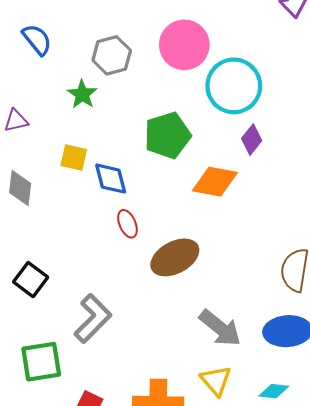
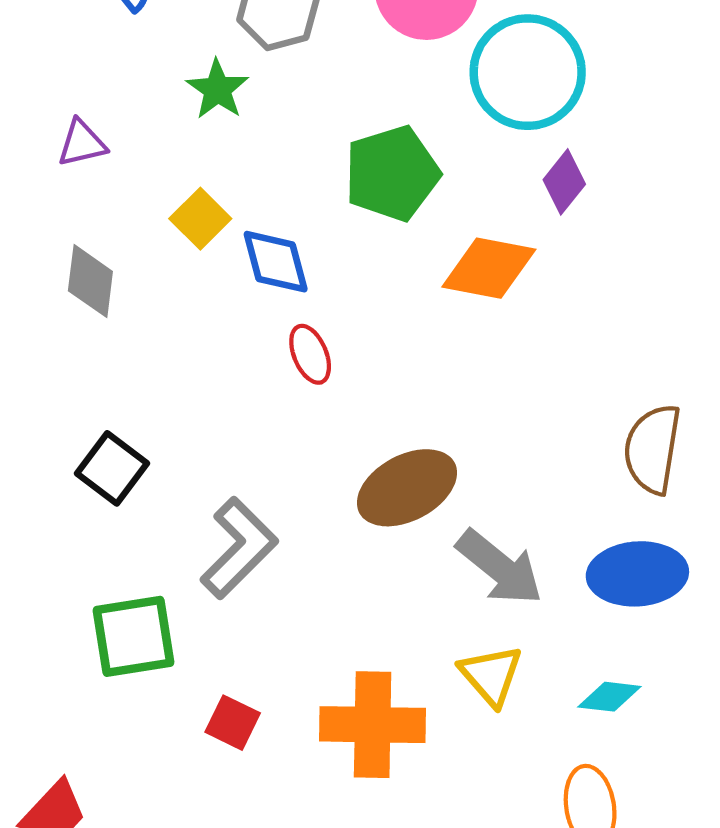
yellow square: (74, 157) -> (200, 219), turned 32
brown ellipse: (175, 257) -> (407, 488), moved

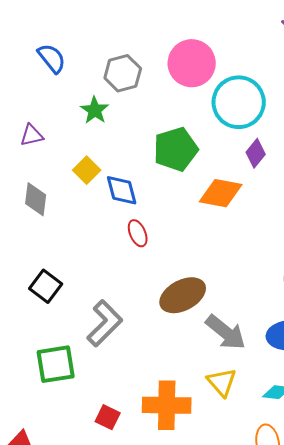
red square: (233, 723) -> (108, 417), moved

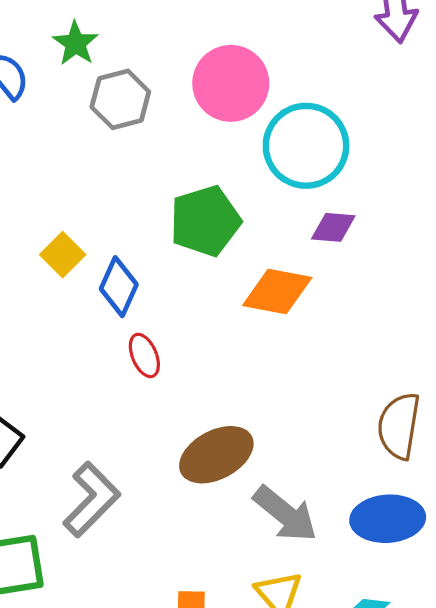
green star: (95, 110) -> (76, 43), moved
purple diamond: (256, 153) -> (333, 227), turned 56
blue diamond: (122, 190) -> (119, 287), turned 39

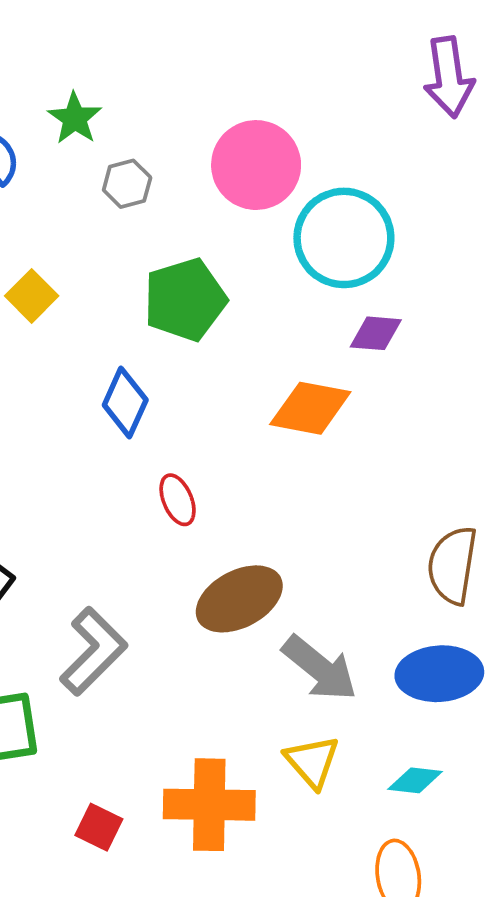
gray hexagon: (120, 99) -> (127, 184), size x0.7
green pentagon: (205, 221) -> (185, 300), moved
yellow square: (63, 255) -> (32, 296), moved
red ellipse: (144, 355) -> (178, 500), moved

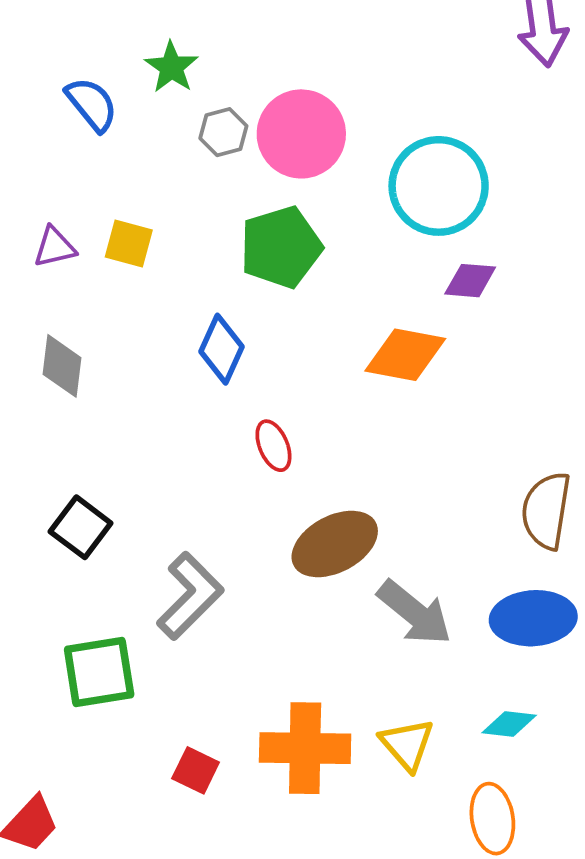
pink circle: (256, 165) -> (301, 134), moved
yellow square: (32, 296) -> (129, 243), turned -30
yellow triangle: (312, 762) -> (407, 744), moved

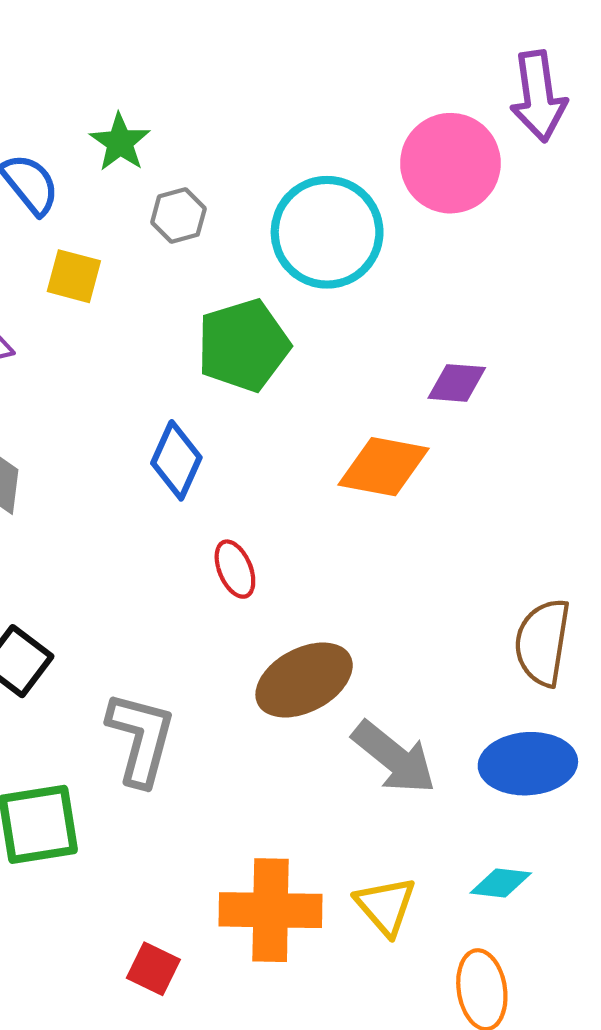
pink circle: (301, 134) -> (450, 163), moved
cyan circle: (439, 186) -> (327, 232), moved
yellow square: (129, 243) -> (74, 276), moved
gray L-shape: (190, 596) -> (141, 739), turned -30
red square: (196, 770) -> (153, 969), moved

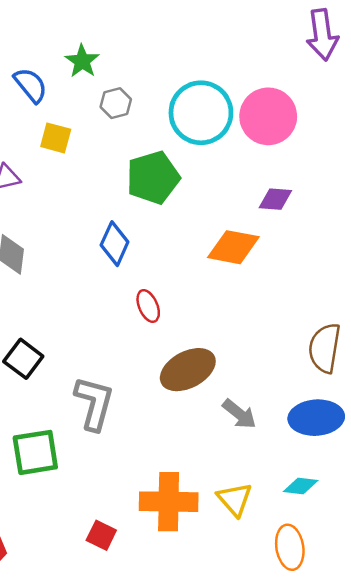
pink circle: (450, 163) -> (268, 116), moved
gray arrow: (394, 757) -> (239, 414), size x0.7

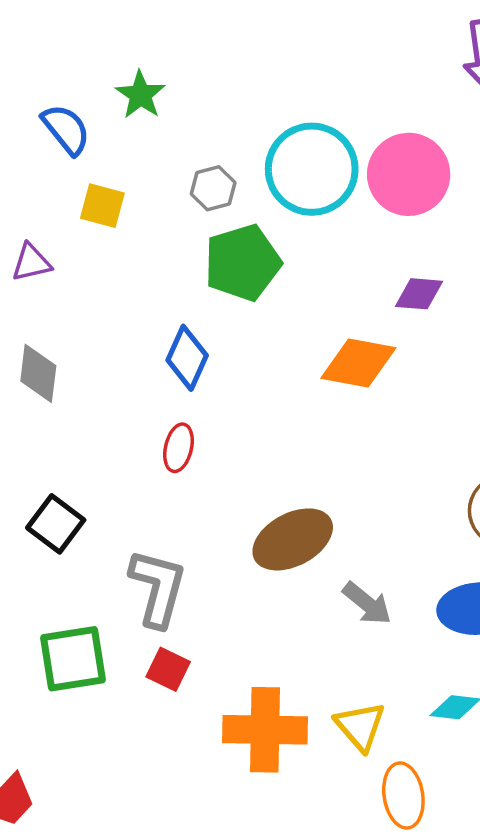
gray hexagon: (116, 103) -> (213, 188), moved
red ellipse: (148, 306) -> (178, 448), moved, turned 36
red square: (101, 535) -> (168, 669), moved
orange ellipse: (290, 547) -> (403, 795), moved

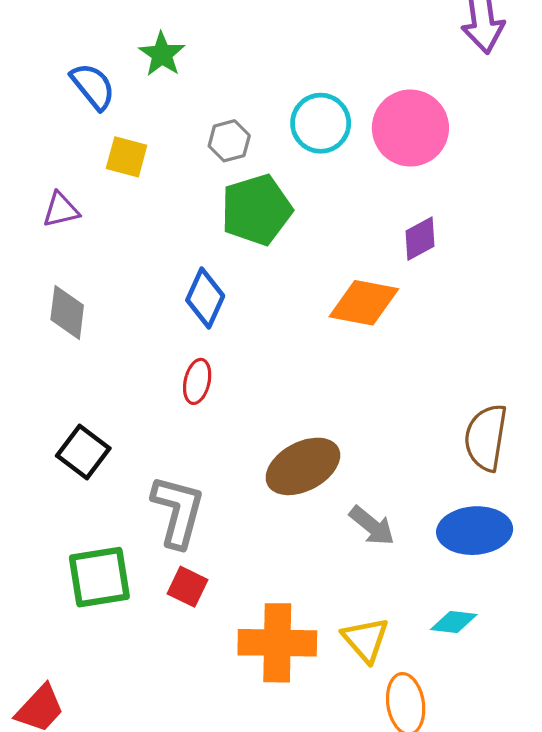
cyan circle: (312, 169) -> (321, 123), size x0.7
purple diamond: (419, 294) -> (420, 239), turned -33

